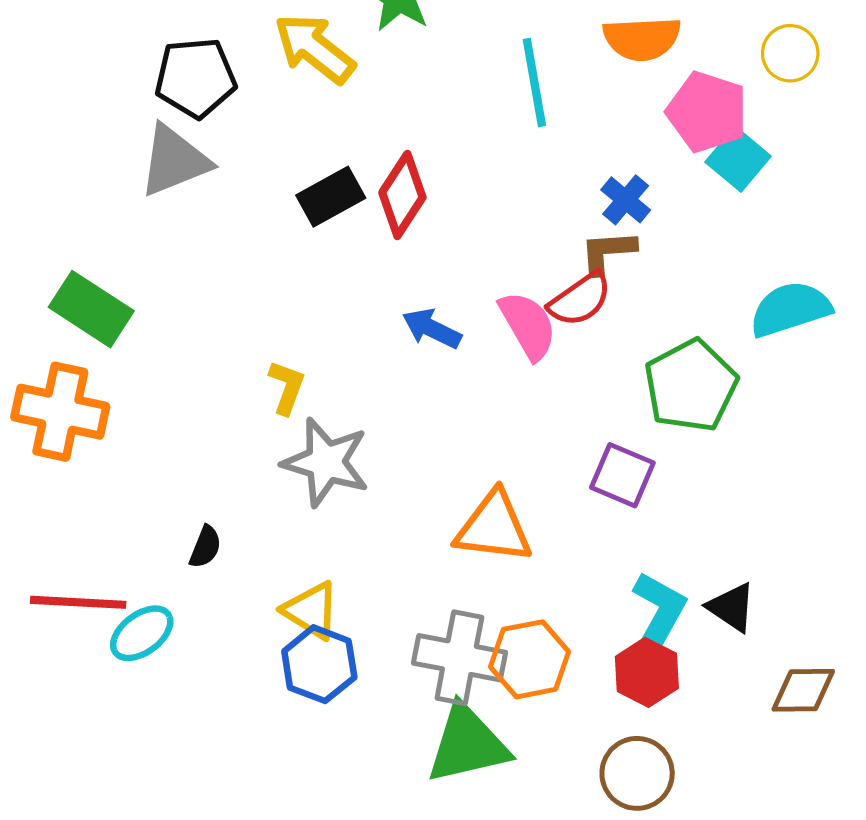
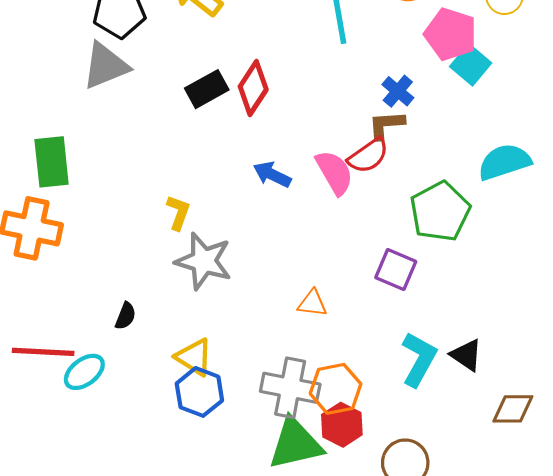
green rectangle: (91, 309) -> (52, 162), turned 51
orange triangle: (494, 527) -> (312, 303), size x0.6
red hexagon: (647, 672) -> (342, 425), moved

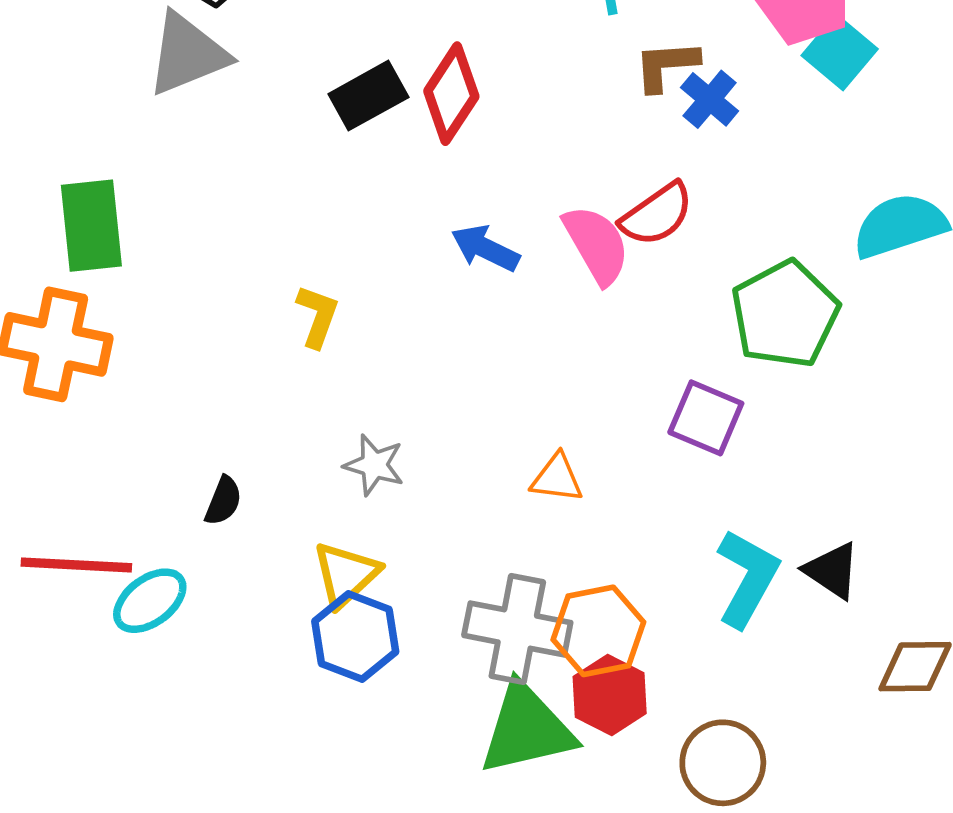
brown L-shape: (386, 125) -> (666, 65), moved
gray star: (204, 261) -> (374, 465), moved, size x0.6
yellow triangle: (194, 357) -> (346, 574), turned 45

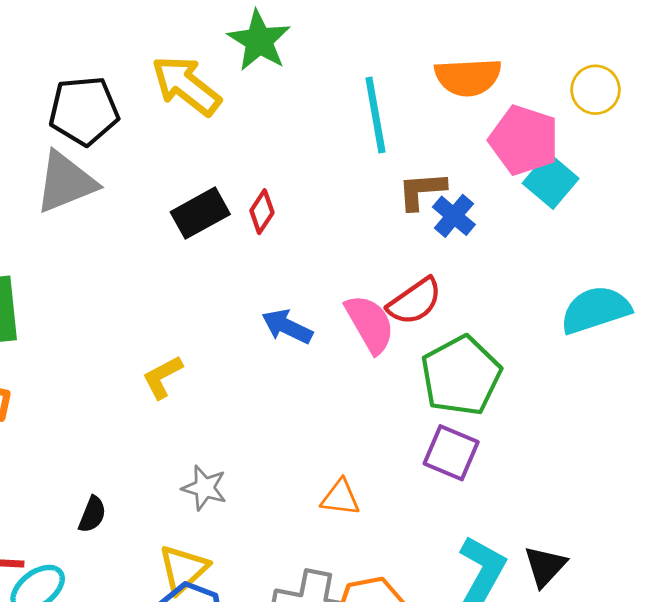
red diamond: (451, 94) -> (262, 212), size x0.6
green pentagon: (785, 314) -> (461, 376), moved
yellow L-shape: (318, 316) -> (162, 377), turned -138
black triangle: (832, 571) -> (545, 566), turned 39

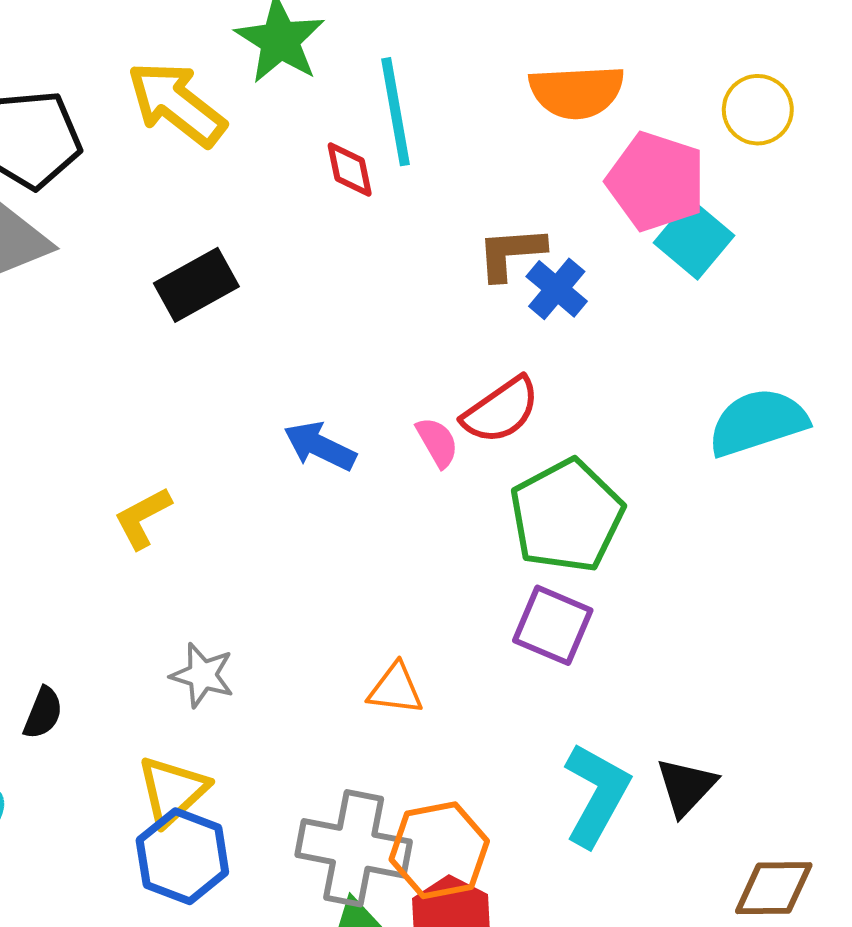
cyan line: (375, 115) -> (395, 112), moved
red diamond: (262, 212) -> (350, 169), moved, turned -45
pink semicircle: (370, 324) -> (437, 442), size x0.6

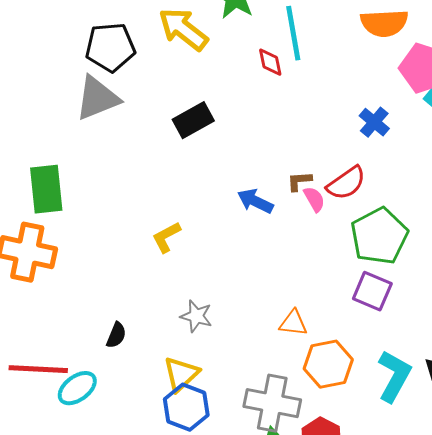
brown L-shape: (511, 253) -> (299, 181), moved, size x0.7
orange hexagon: (439, 850) -> (328, 364), moved

